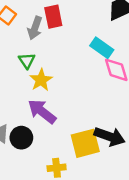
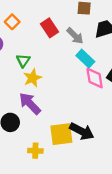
red rectangle: (53, 17) -> (49, 28), turned -30
gray arrow: (35, 28) -> (75, 36), moved, turned -72

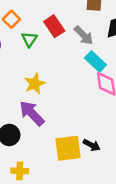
green triangle: (23, 61) -> (29, 39), moved
black arrow: (82, 131) -> (92, 145), size x0.6
yellow cross: (35, 151) -> (20, 171), moved

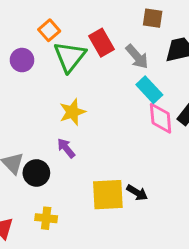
green triangle: (29, 39) -> (70, 57), size x1.6
purple arrow: (32, 113) -> (66, 148), size x0.6

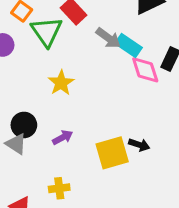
gray arrow: (137, 57) -> (108, 38), moved
purple arrow: (66, 148) -> (63, 137), moved, turned 114
black circle: (36, 173) -> (24, 125), moved

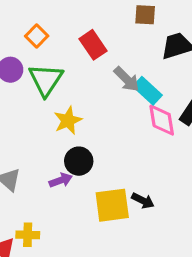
green triangle: (47, 32) -> (46, 80), moved
black circle: (24, 125) -> (79, 161), moved
yellow cross: (59, 188) -> (28, 235), moved

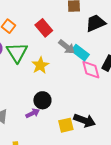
yellow star: (68, 121) -> (40, 65), moved
black arrow: (143, 201) -> (85, 120), size x1.5
yellow square: (112, 205) -> (66, 125), size x0.7

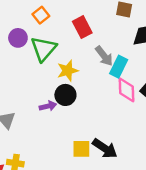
cyan rectangle: (80, 53) -> (119, 67), turned 66
black circle: (42, 100) -> (65, 95), moved
purple arrow: (33, 113) -> (48, 106), moved

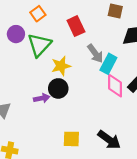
black arrow: (105, 148) -> (109, 140), moved

